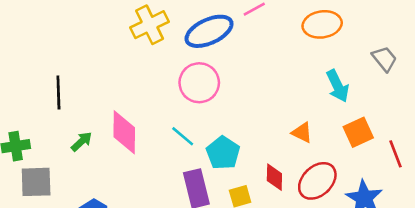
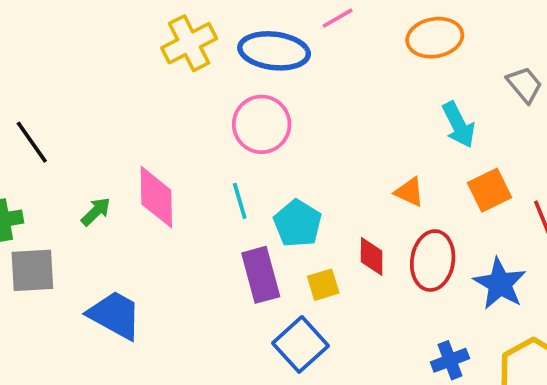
blue ellipse: (209, 31) -> (274, 51), turned 33
black line: (58, 92) -> (32, 142), moved, turned -32
cyan line: (183, 136) -> (240, 201), turned 35
red ellipse: (317, 181) -> (433, 261), turned -36

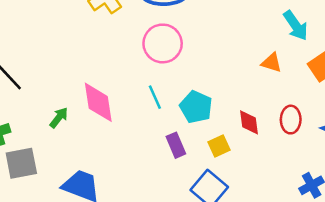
orange triangle: (409, 192) -> (272, 63), moved
red ellipse: (433, 261) -> (291, 120), size x0.7
purple rectangle: (261, 275) -> (176, 145), size x0.7

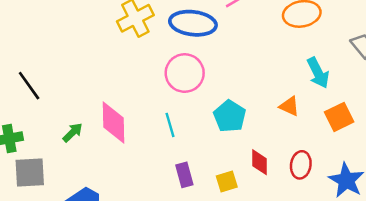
cyan pentagon: (196, 107) -> (230, 116), moved

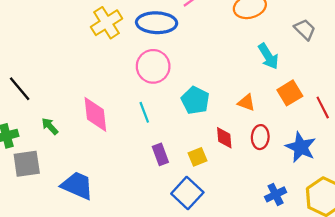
orange triangle: (289, 106) -> (246, 103), moved
green arrow: (73, 132) -> (50, 126), moved, turned -84

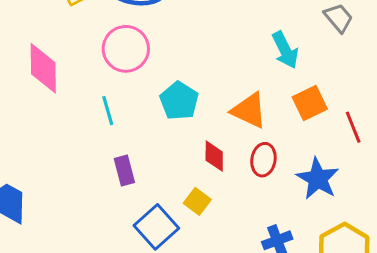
orange triangle: (246, 103) -> (249, 110), size x1.5
pink diamond: (95, 114) -> (43, 68), moved
yellow square: (197, 157) -> (197, 201), moved, turned -36

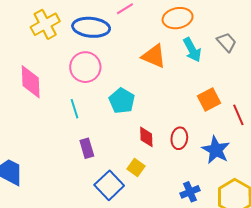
cyan arrow: (285, 50) -> (192, 50), moved
orange triangle: (249, 110) -> (154, 56), moved

